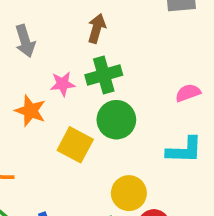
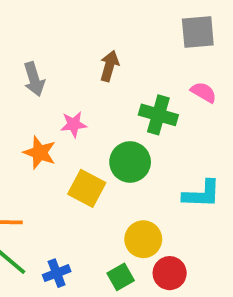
green cross: (104, 75) -> (158, 115), moved, turned 32
pink semicircle: (188, 93) -> (204, 92), moved, turned 50

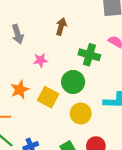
orange star: (40, 153) -> (20, 90), moved, turned 30
yellow circle: (143, 239) -> (81, 113), moved

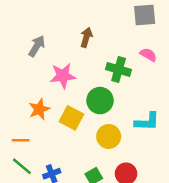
gray arrow: (18, 34) -> (37, 46), turned -132
pink star: (40, 60) -> (63, 76), size x1.5

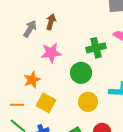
brown arrow: (86, 37) -> (51, 22), moved
green cross: (119, 70) -> (96, 48), turned -30
yellow square: (71, 118) -> (46, 103), moved

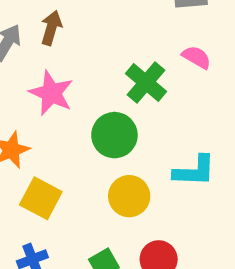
green cross: (96, 48) -> (146, 83), turned -36
pink star: (51, 53) -> (51, 93), turned 30

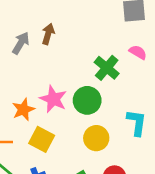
pink star: (51, 93) -> (53, 99), moved
cyan L-shape: (194, 171) -> (137, 123), turned -84

